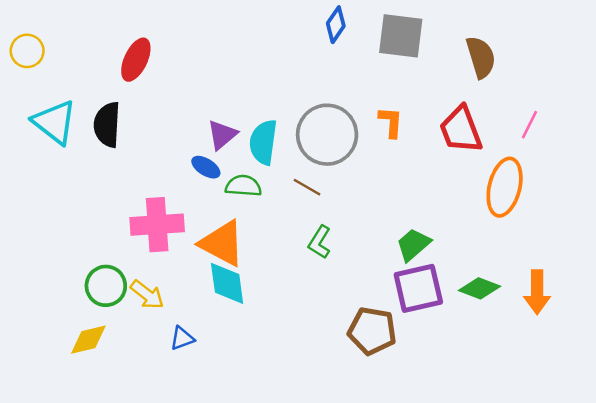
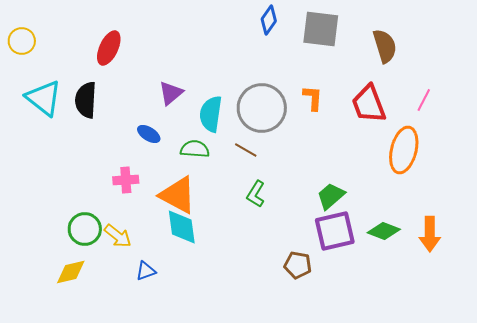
purple triangle: (222, 135) -> (171, 93), moved
blue ellipse: (206, 167) -> (149, 134), moved
pink cross: (157, 225) -> (126, 180), size x0.6
brown pentagon: (372, 331) -> (298, 265), size x0.7

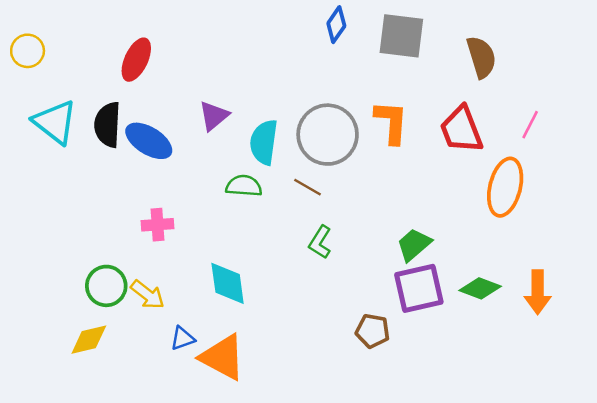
orange L-shape: (313, 98) -> (391, 122), size x1.4
blue ellipse: (149, 134) -> (149, 141), moved, size x1.6
orange triangle: (178, 195) -> (223, 357), moved

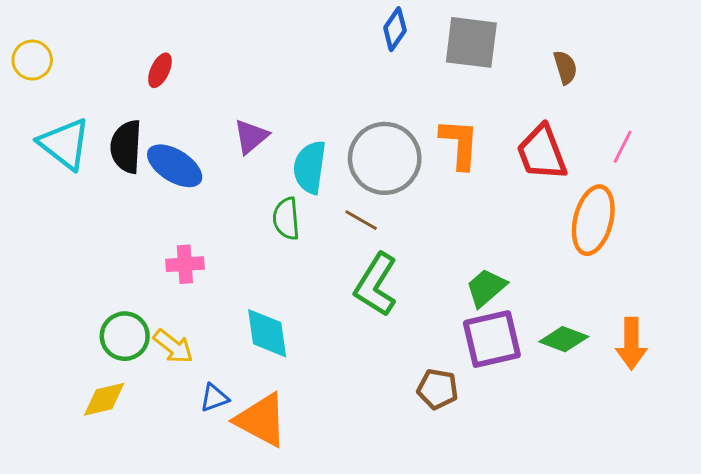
brown semicircle: (481, 57) -> (565, 67), size x0.7
red ellipse: (136, 60) -> (160, 70), size x0.7
green semicircle: (244, 186) -> (286, 219), turned -99
green L-shape: (320, 242) -> (376, 285), size x1.6

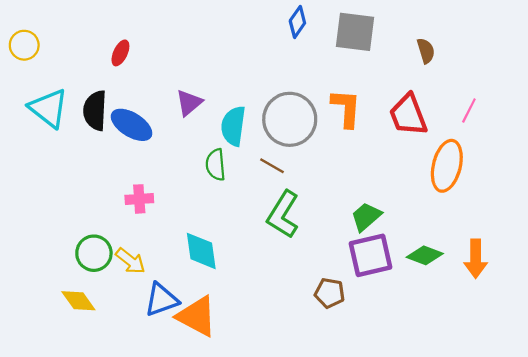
blue triangle: (214, 398) -> (161, 300), size x1.6
yellow diamond: (104, 399) -> (78, 301), turned 68

